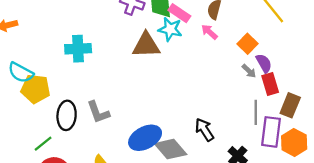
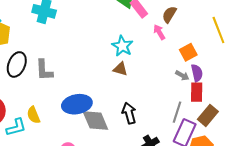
cyan star: (170, 29) -> (122, 46), moved
brown triangle: (146, 45) -> (120, 69), moved, size x0.6
gray arrow: (249, 71) -> (182, 76), turned -32

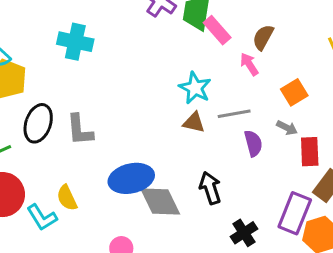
purple semicircle: (197, 73) -> (253, 143), moved
gray line: (177, 112) -> (234, 114), moved, turned 65
cyan L-shape: (16, 127) -> (42, 217), turned 75

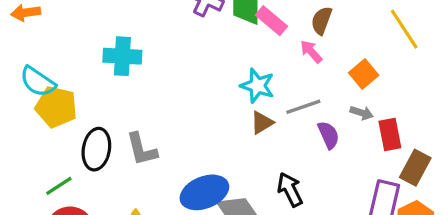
brown triangle: (194, 123) -> (262, 123), turned -35

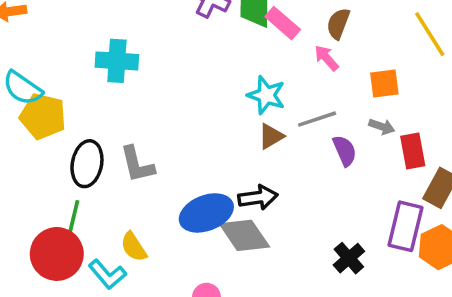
orange square: (364, 74) -> (384, 84), turned 32
green line: (59, 186) -> (74, 216), moved, turned -44
black arrow: (290, 190) -> (258, 197), moved, turned 108

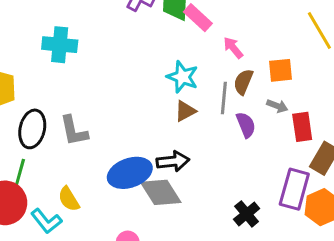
brown semicircle: (338, 24) -> (243, 82), moved
gray line: (317, 119) -> (224, 98), turned -68

